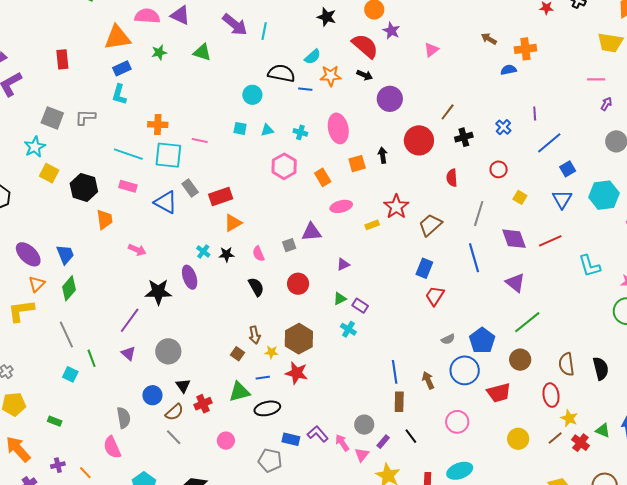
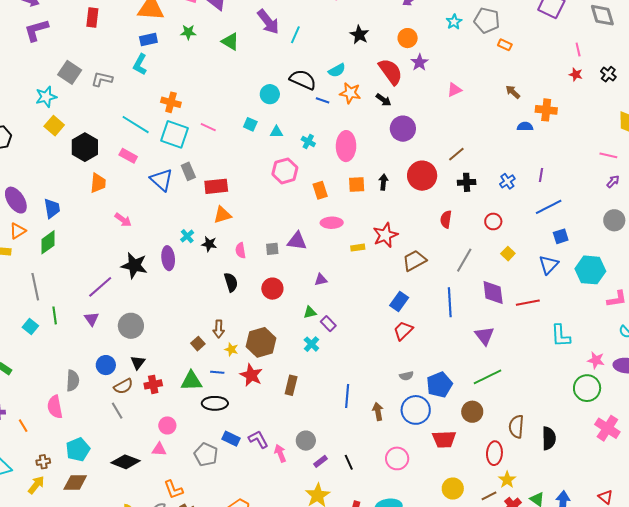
brown rectangle: (399, 402) -> (291, 385), moved
pink triangle: (362, 455) -> (159, 449), moved, turned 42

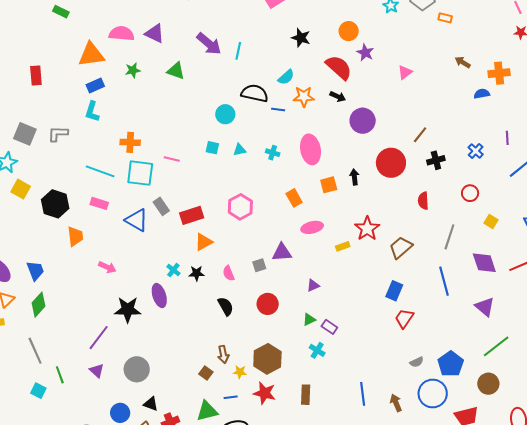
pink hexagon: (285, 171) -> (240, 207), moved
black triangle: (138, 362) -> (151, 404), turned -35

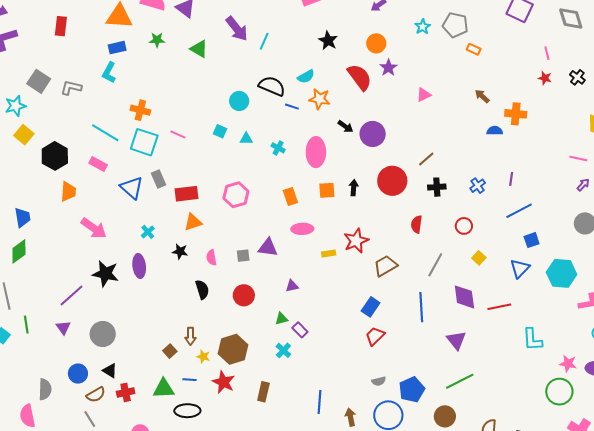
black arrow: (338, 96) -> (345, 126), moved
pink arrow: (107, 267) -> (94, 228), size x1.5
cyan cross: (173, 270) -> (148, 232), moved

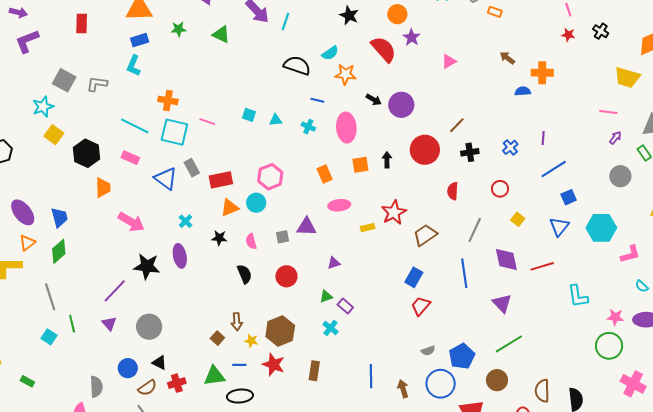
cyan circle: (239, 101) -> (256, 203), moved
blue line: (292, 107) -> (317, 100), moved

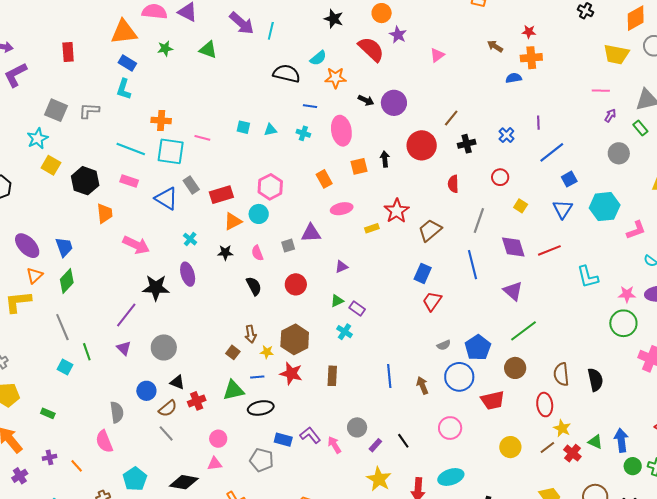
red star: (568, 35) -> (529, 32), moved
blue rectangle: (140, 40) -> (127, 63), turned 54

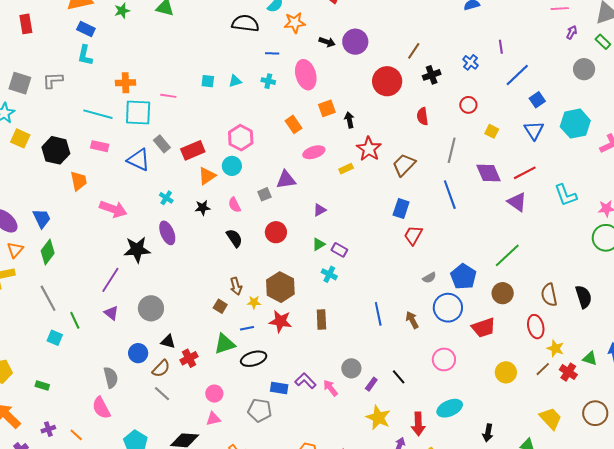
black arrow: (385, 159) -> (349, 120), moved
purple triangle: (513, 291) -> (517, 202), moved

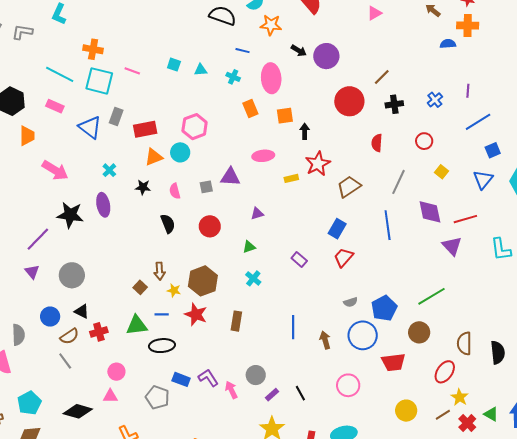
orange rectangle: (293, 124) -> (250, 108), moved
gray rectangle: (162, 144) -> (116, 117), turned 48
purple rectangle: (339, 250) -> (299, 259), moved
red ellipse: (536, 327) -> (445, 372), turned 35

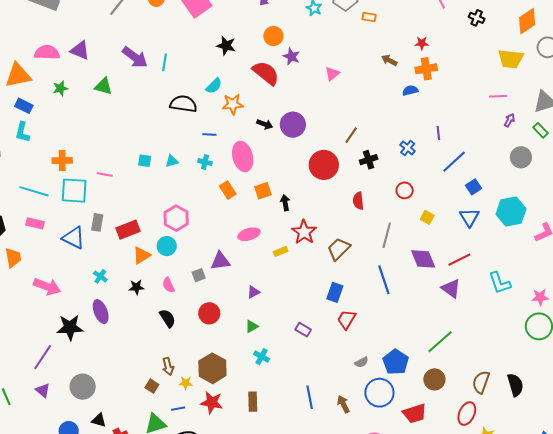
brown semicircle: (464, 343) -> (481, 382), turned 30

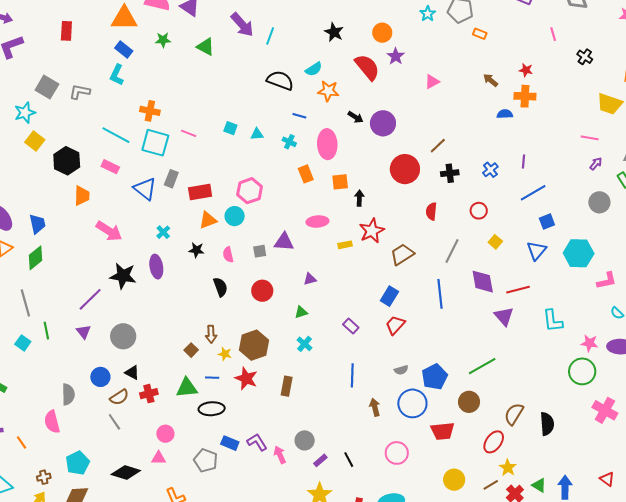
blue line: (310, 397) -> (352, 375), moved

